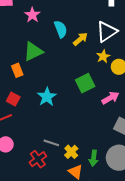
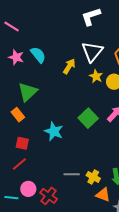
cyan semicircle: (61, 29) -> (38, 55), moved
green square: (85, 83) -> (88, 118), moved
red cross: (38, 159) -> (49, 196), moved

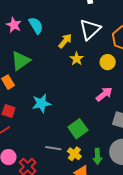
yellow star: (96, 76) -> (77, 59), moved
green square: (88, 118) -> (78, 129), moved
cyan star: (54, 131) -> (41, 103), turned 30

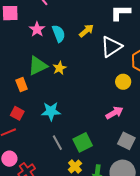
yellow arrow: (65, 41) -> (86, 31), moved
yellow star: (77, 59) -> (59, 68), moved
gray line: (53, 148) -> (57, 143), moved, turned 42

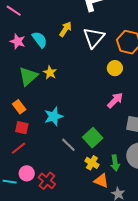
orange rectangle: (22, 85) -> (19, 107), moved

